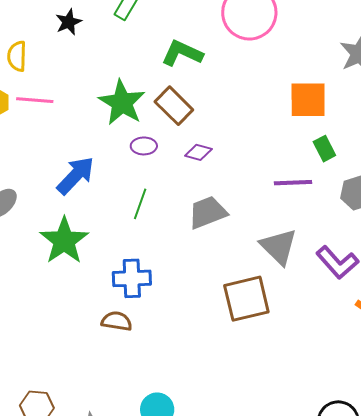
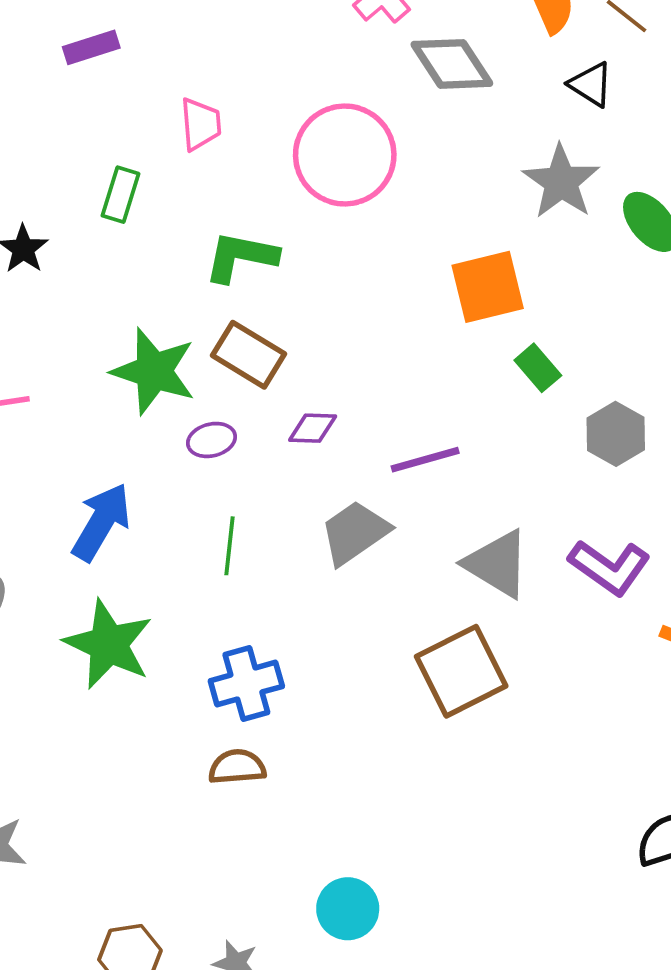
purple line: (293, 183) -> (425, 460), moved

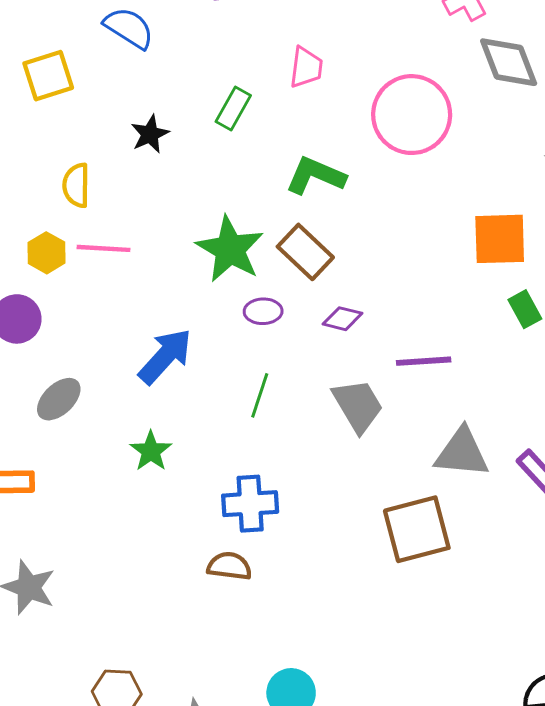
gray trapezoid: (355, 533) -> (358, 406), turned 82
gray triangle: (497, 564) -> (462, 453), turned -38
green star: (108, 644) -> (151, 451), size x0.6

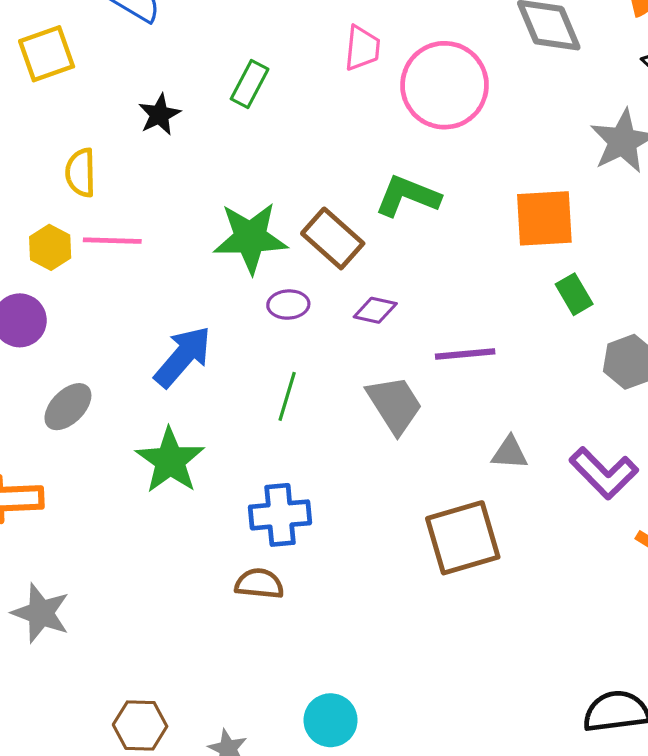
pink trapezoid: (306, 67) -> (362, 48), moved
green L-shape: (315, 176) -> (408, 196), moved
green star: (230, 249) -> (250, 238), turned -30
green star: (151, 451) -> (170, 461), size x1.5
gray triangle: (462, 453) -> (510, 453), size x0.6

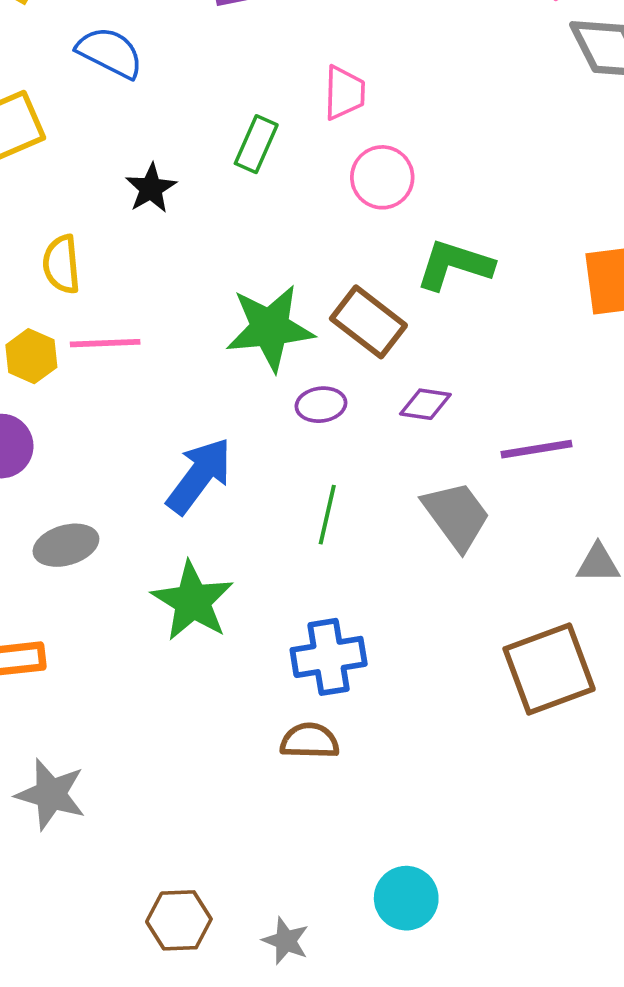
pink trapezoid: (362, 48) -> (344, 93), moved
pink circle: (444, 85) -> (382, 177), moved, size x0.6
gray ellipse: (68, 407) -> (66, 545), turned 33

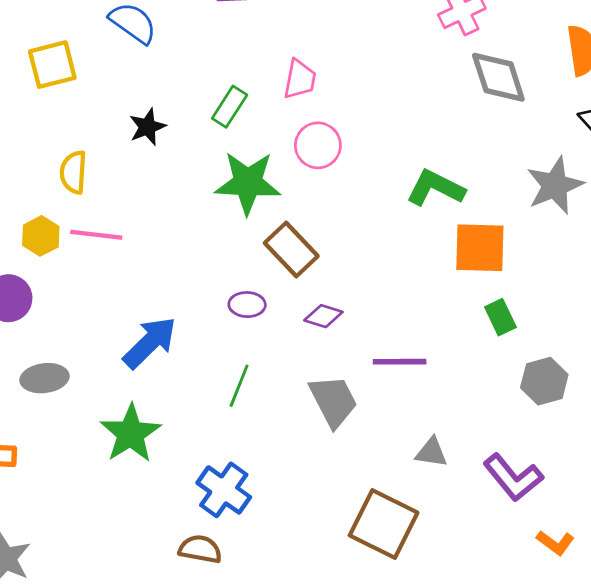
green L-shape: (454, 265) -> (435, 188), moved
green star: (270, 328) -> (248, 183), moved
blue cross: (329, 657) -> (224, 490), turned 36
brown square: (549, 669) -> (384, 524), turned 38

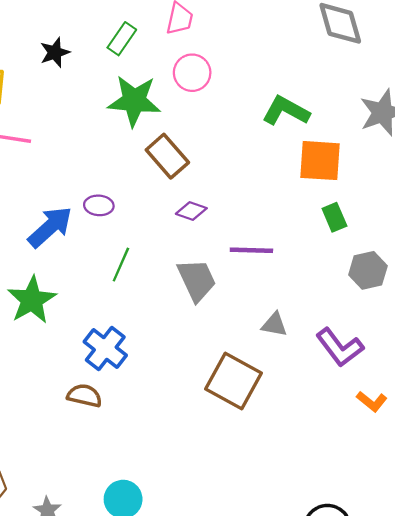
purple ellipse: (247, 305) -> (99, 205), moved

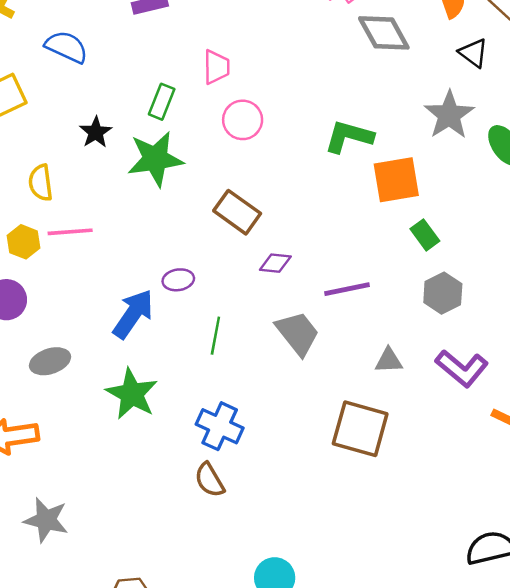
green star: (134, 101) -> (155, 159), moved
gray hexagon: (368, 270) -> (443, 293), moved
brown semicircle: (84, 396) -> (210, 480), turned -120

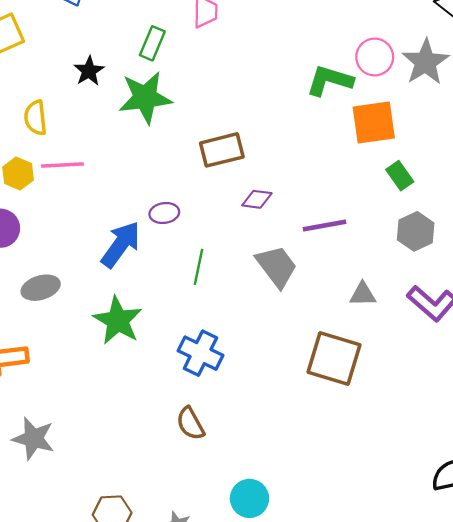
pink circle: (243, 120) -> (375, 57), moved
brown rectangle: (237, 212) -> (222, 150), turned -51
brown semicircle: (210, 480) -> (190, 424), moved

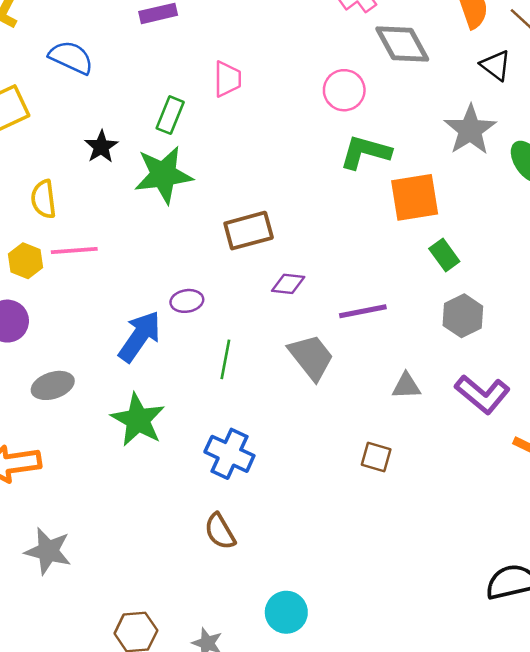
pink circle: (375, 57) -> (344, 90), moved
brown square: (334, 359) -> (376, 457), size x0.5

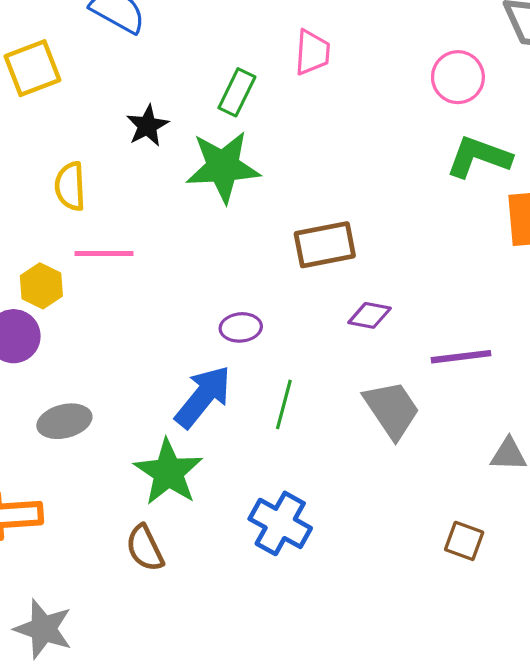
yellow hexagon: (26, 261) -> (41, 286), moved
blue arrow: (140, 336) -> (203, 397), moved
brown semicircle: (220, 531) -> (145, 548), moved

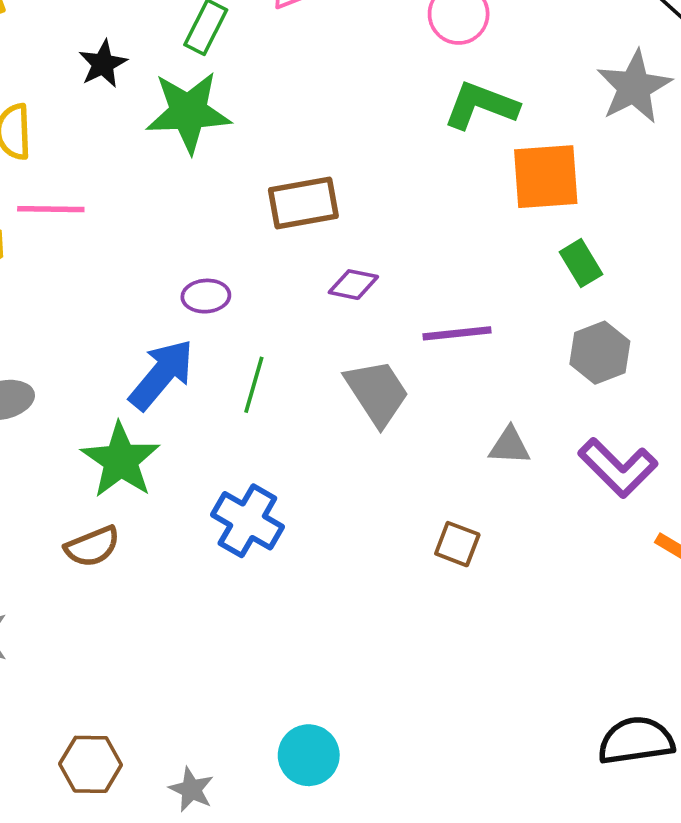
brown semicircle: (145, 548) -> (92, 546), turned -87

